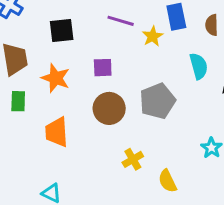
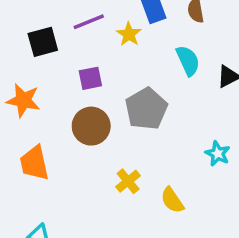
purple line: (121, 21) -> (89, 22), turned -30
black square: (62, 31) -> (43, 42), moved
purple square: (103, 68) -> (90, 78), moved

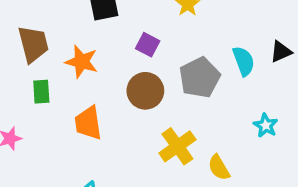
cyan semicircle: (188, 61) -> (244, 61), moved
purple square: (90, 78) -> (148, 45), turned 35
yellow cross: (128, 181) -> (177, 146), size x1.5

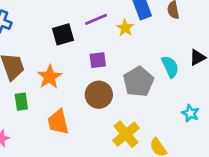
purple square: (148, 45) -> (98, 60), turned -30
orange star: (82, 62) -> (50, 77), turned 30

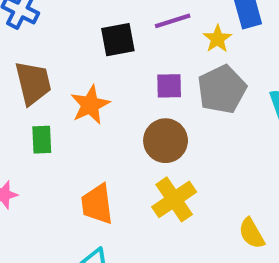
gray pentagon: (138, 82) -> (222, 89), moved
orange trapezoid: (58, 122) -> (97, 204), moved
yellow cross: (126, 134) -> (174, 199), moved

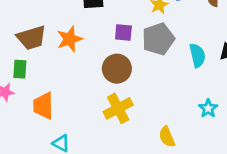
brown trapezoid: (33, 83) -> (31, 38), moved, turned 80
green rectangle: (42, 140) -> (20, 69), moved
orange trapezoid: (97, 204) -> (43, 106), moved

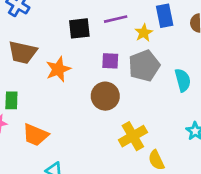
brown trapezoid: (31, 38) -> (23, 52), moved, turned 32
orange trapezoid: (43, 106) -> (35, 135), turned -64
yellow cross: (118, 108) -> (133, 136), moved

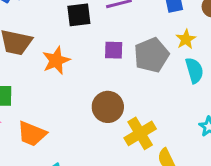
yellow star: (144, 33) -> (186, 39), moved
brown circle: (105, 96) -> (108, 107), moved

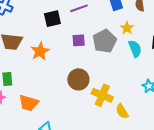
yellow cross: (140, 133) -> (102, 95), turned -30

